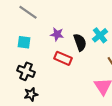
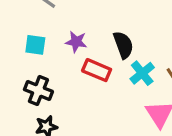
purple star: (57, 34) -> (76, 42), moved
cyan cross: (100, 35) -> (142, 73), moved

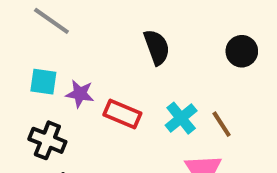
purple star: (76, 42) -> (80, 94), moved
black semicircle: (123, 45) -> (157, 47), moved

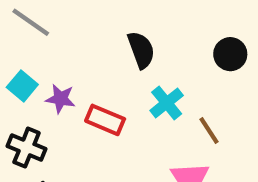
cyan square: (43, 82) -> (22, 86), turned 32
cyan cross: (181, 118) -> (167, 103), moved

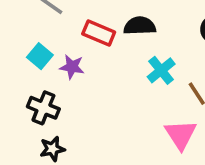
black semicircle: (141, 50) -> (140, 26), turned -72
red rectangle: (105, 120) -> (99, 33), moved

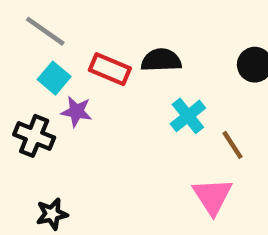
cyan square: (40, 56) -> (54, 78), moved
black cross: (43, 108) -> (34, 136), moved

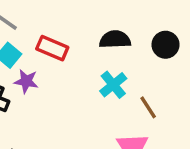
black semicircle: (161, 60) -> (115, 39), moved

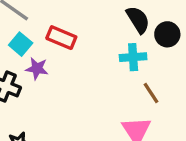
black semicircle: (115, 39) -> (138, 20), moved, turned 60
cyan cross: (113, 85) -> (133, 57), moved, turned 35

